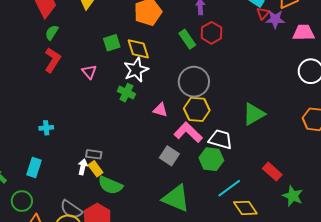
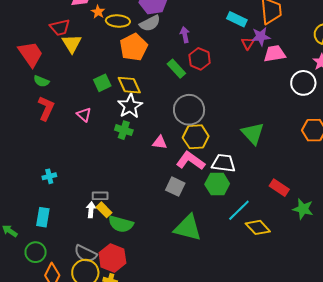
red triangle: (263, 13) -> (248, 43), moved
green semicircle: (52, 33) -> (41, 81), turned -91
pink trapezoid: (304, 33) -> (275, 54), moved
green triangle: (254, 114) -> (253, 133), turned -35

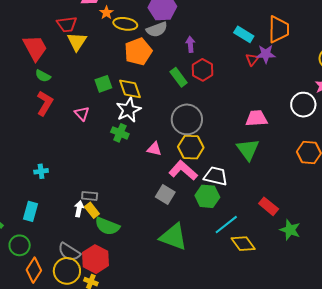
pink trapezoid: (275, 54) -> (256, 118), moved

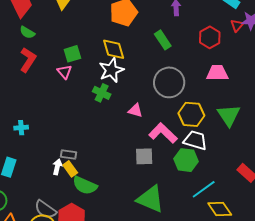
red hexagon: (203, 70) -> (210, 37), moved
green square: (103, 84) -> (72, 54), moved
pink trapezoid: (256, 118) -> (217, 73), moved
yellow hexagon: (191, 147) -> (191, 114), moved
gray square: (165, 194) -> (144, 156), turned -36

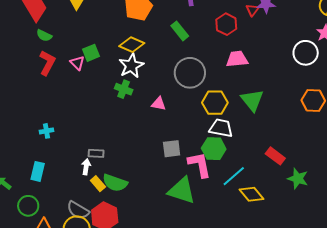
yellow diamond: (114, 49) -> (132, 45), turned -45
pink triangle: (64, 72) -> (77, 63), moved
pink L-shape: (163, 133) -> (199, 165), moved, turned 40
yellow rectangle: (70, 169) -> (98, 184), moved

